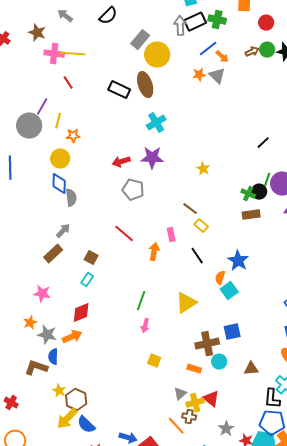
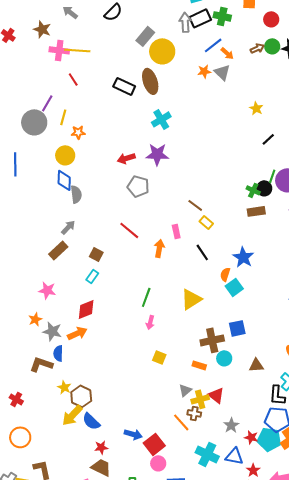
yellow star: (203, 169) -> (256, 108), moved

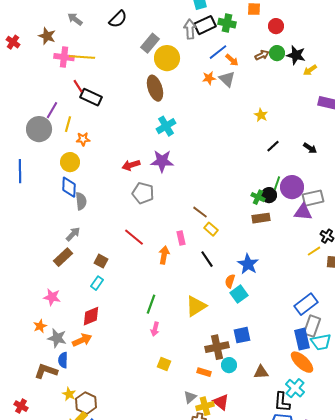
black rectangle: (124, 86) -> (91, 97), moved

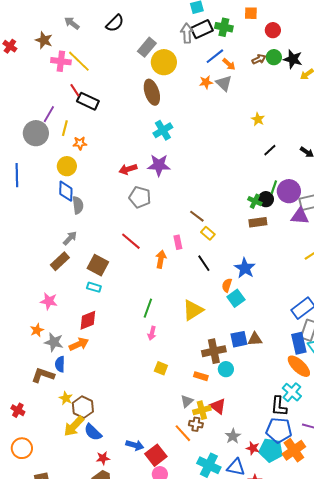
yellow line: (82, 57) -> (79, 61), turned 40
brown square: (101, 261) -> (98, 265), size x1.5
cyan rectangle: (97, 283) -> (94, 287), turned 72
brown triangle: (261, 372) -> (255, 339), moved

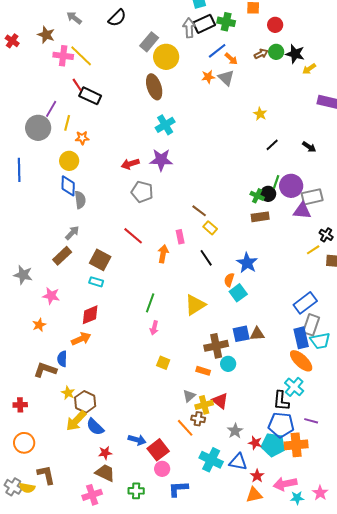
gray star: (54, 342) -> (23, 275), moved
red cross: (18, 410) -> (20, 405), turned -32
orange cross: (294, 450) -> (296, 445), turned 30

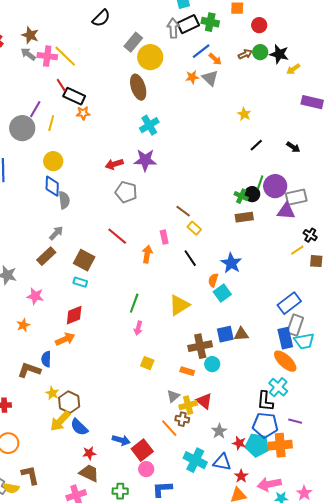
gray arrow: (74, 18) -> (28, 54), moved
orange star: (82, 138) -> (83, 113), moved

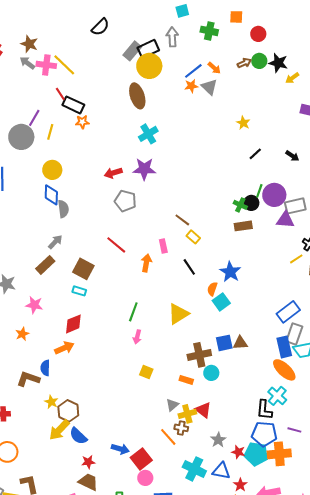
black rectangle: (188, 24) -> (148, 49), moved
blue line: (201, 51) -> (193, 71), moved

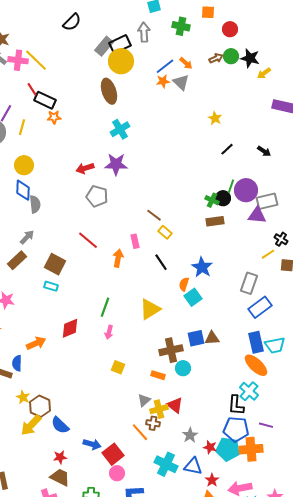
red diamond: (73, 324) -> (70, 328), moved
gray rectangle: (294, 334) -> (249, 283), moved
blue semicircle: (78, 436) -> (60, 425), moved

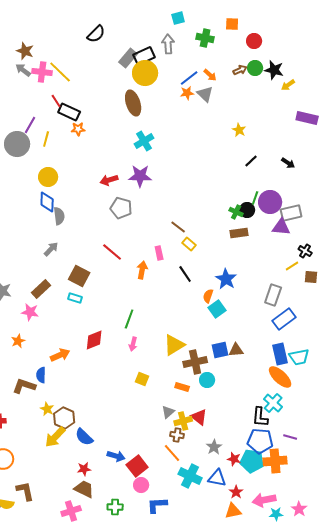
brown rectangle: (17, 260) -> (41, 289), moved
yellow triangle: (150, 309) -> (174, 345), moved
orange line: (140, 432) -> (172, 453), moved

